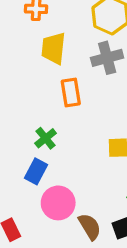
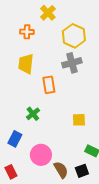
yellow trapezoid: (53, 48) -> (26, 64), moved
blue rectangle: (36, 171) -> (15, 139), moved

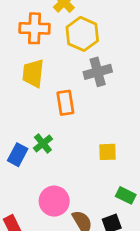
orange cross: (27, 32) -> (35, 28), size x1.5
yellow hexagon: (74, 36) -> (82, 34), moved
blue rectangle: (15, 139) -> (18, 155), moved

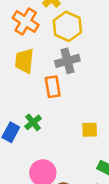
orange cross: (35, 28) -> (26, 22), turned 30
gray cross: (98, 72) -> (67, 61), moved

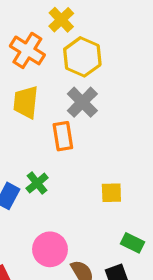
gray cross: (67, 61) -> (82, 102), turned -30

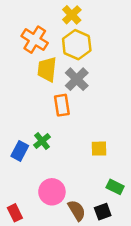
yellow cross: (61, 20) -> (72, 15), moved
yellow trapezoid: (26, 102) -> (47, 69), moved

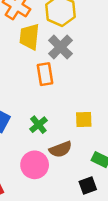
green cross: (42, 141) -> (38, 125), moved
brown semicircle: (77, 210) -> (60, 149), moved, turned 100

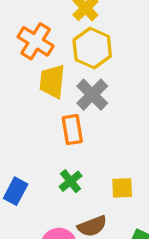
green cross: (38, 125) -> (71, 181), moved

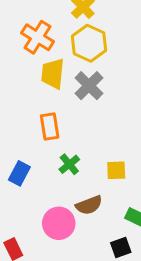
orange rectangle: (72, 130) -> (50, 126), moved

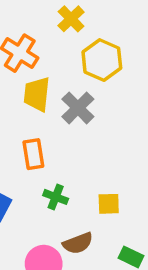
yellow hexagon: (89, 43) -> (102, 60), moved
green cross: (69, 164) -> (56, 197), turned -30

